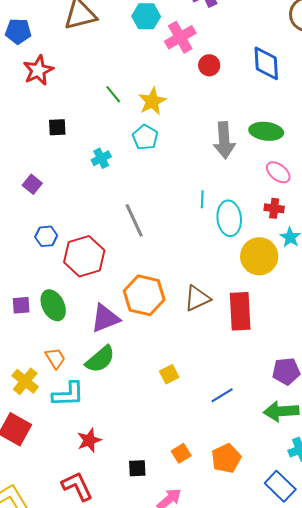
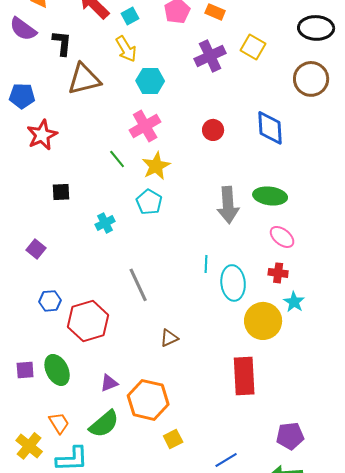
pink cross: (180, 37) -> (145, 126), moved
orange hexagon: (144, 295) -> (148, 400), moved
brown triangle: (197, 298) -> (169, 338), moved, size x0.7
purple triangle: (105, 318) -> (109, 383), size x0.6

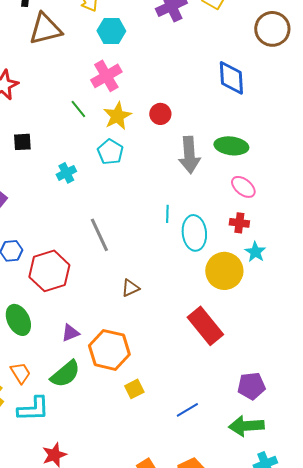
red circle: (213, 130) -> (160, 114), moved
red rectangle: (244, 376) -> (205, 326), turned -36

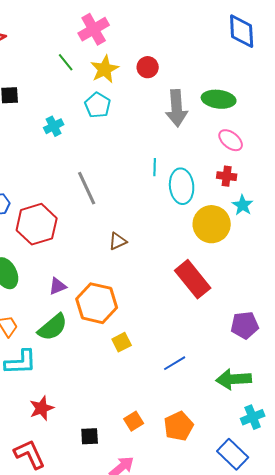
blue diamond: (231, 78) -> (242, 31), moved
purple pentagon: (251, 386) -> (245, 325), moved

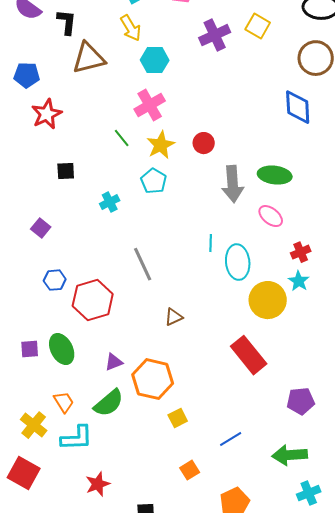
pink ellipse: (231, 140) -> (271, 216), moved
red cross: (227, 176) -> (301, 252), moved, turned -30
orange square: (134, 421) -> (190, 470), moved

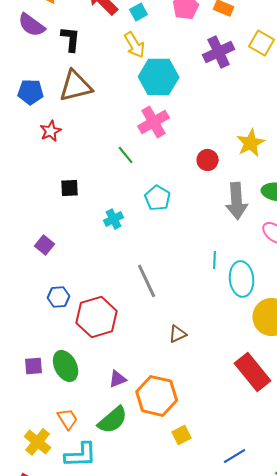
brown triangle: (89, 58) -> (76, 86), moved
cyan hexagon: (155, 60) -> (159, 77), size x1.4
red star: (47, 114) -> (51, 131), size x0.7
yellow star: (161, 145) -> (251, 143), moved

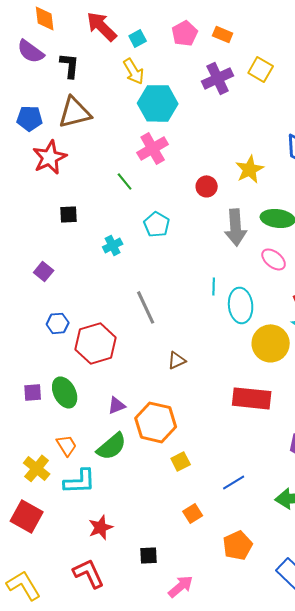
red star: (51, 131) -> (50, 157), size x1.6
red rectangle: (253, 372) -> (252, 398), turned -45

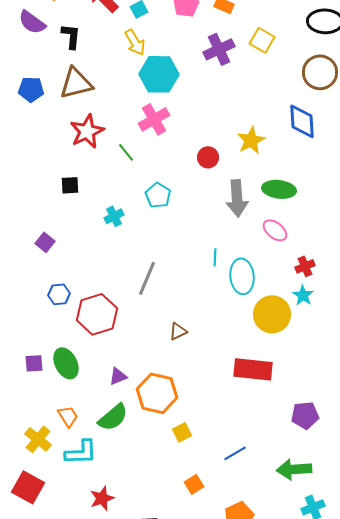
red star: (50, 157) -> (87, 131), moved
gray line: (146, 307) -> (147, 278), turned 48

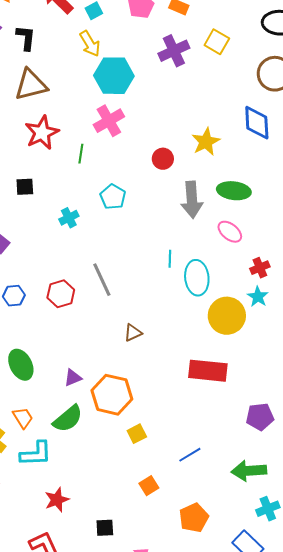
green line: (126, 152) -> (81, 154), turned 48
gray line: (147, 278) -> (102, 280), turned -48
red hexagon: (97, 314) -> (61, 294), moved, size x0.7

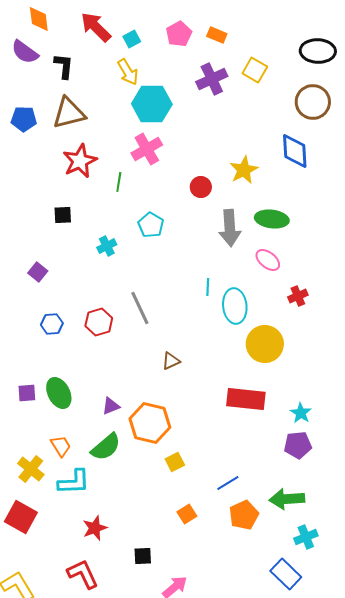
cyan star: (258, 297) -> (301, 413), moved
orange pentagon: (194, 518) -> (244, 515), moved

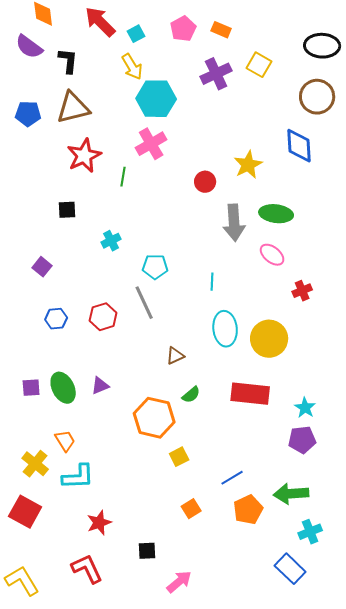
cyan pentagon: (151, 225) -> (155, 267), moved, turned -30
cyan ellipse: (235, 306) -> (225, 329), moved
purple triangle: (111, 406) -> (100, 386), moved
green semicircle: (106, 447) -> (191, 395), moved, size x0.6

